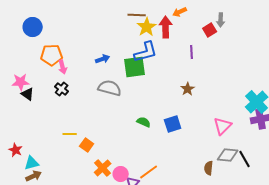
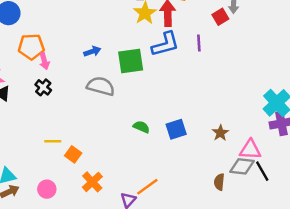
blue L-shape: (146, 52) -> (165, 44), moved
brown star: (188, 89) -> (220, 133), moved
pink triangle: (223, 126) -> (250, 150), moved, turned 48
pink circle: (121, 174) -> (47, 189), moved

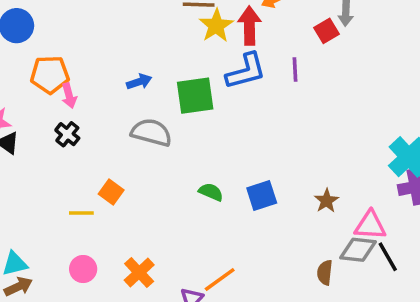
orange square: (73, 154) -> (111, 192), moved
pink circle: (47, 189) -> (83, 269), moved

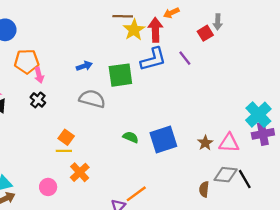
purple line: (295, 69) -> (185, 58), turned -35
blue square: (262, 195) -> (163, 139), size x1.4
yellow line: (81, 213) -> (64, 151), moved
pink triangle: (370, 225) -> (229, 143), moved
orange cross: (139, 273) -> (80, 172), moved

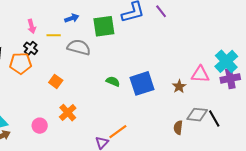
orange pentagon: (27, 61) -> (21, 63), moved
pink triangle: (229, 143) -> (200, 74), moved
yellow line: (64, 151) -> (54, 35), moved

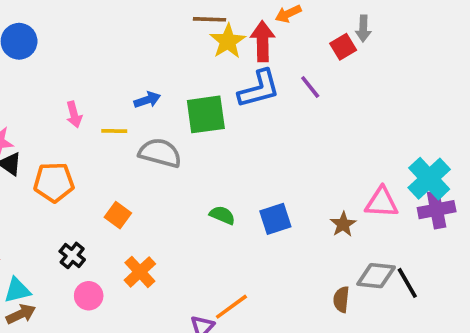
black cross: (31, 48) -> (72, 255), moved
blue square: (142, 83) -> (275, 219), size x0.7

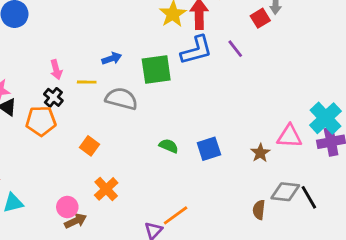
black cross: (72, 255) -> (53, 97), moved
brown arrow: (21, 314) -> (76, 221), moved

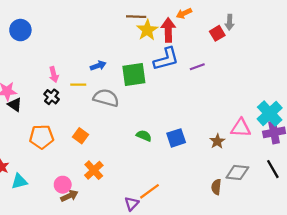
purple line: (235, 49) -> (197, 67), moved, turned -72
orange pentagon: (41, 121) -> (42, 137), moved
black line: (309, 197) -> (273, 169), moved

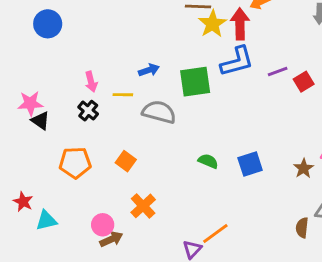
red square: (217, 33) -> (304, 82), moved

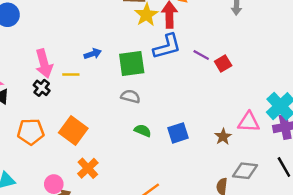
purple line: (278, 72) -> (201, 55), turned 49
pink arrow: (91, 82) -> (44, 64), size x1.6
gray semicircle: (159, 112) -> (130, 96), moved, size x0.7
orange square: (126, 161) -> (73, 131), size x1.6

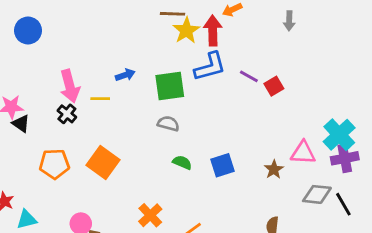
orange cross: (88, 168) -> (150, 215), moved
gray diamond: (245, 171) -> (317, 194), moved

